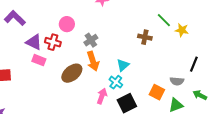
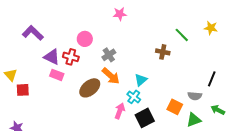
yellow star: (182, 30) -> (211, 28), moved
orange arrow: (93, 61) -> (111, 76), turned -30

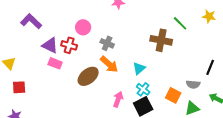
brown cross: (163, 52) -> (161, 40), size x1.5
gray cross: (109, 55) -> (107, 43), turned -32
red square: (23, 90) -> (19, 87), moved
cyan cross: (134, 97) -> (143, 89), moved

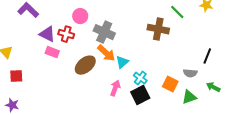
gray cross: (107, 43) -> (104, 32), size x1.5
cyan triangle: (139, 68) -> (122, 62), moved

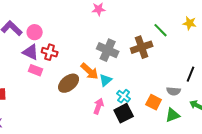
pink circle: (80, 16) -> (35, 32), moved
brown cross: (158, 29) -> (142, 47), turned -30
gray cross: (104, 32) -> (108, 50), moved

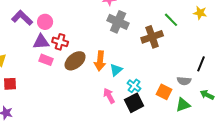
gray cross: (108, 50) -> (118, 22), moved
purple triangle: (31, 52) -> (41, 42), turned -30
orange arrow: (90, 71) -> (100, 61), turned 54
brown ellipse: (69, 83) -> (75, 61), moved
pink arrow: (99, 106) -> (109, 96), turned -49

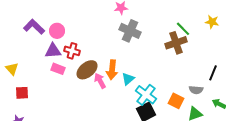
brown cross: (152, 37) -> (176, 43), moved
cyan cross: (134, 86) -> (146, 95), size x1.5
pink arrow: (109, 96) -> (100, 81), moved

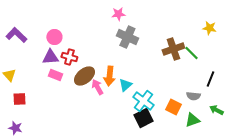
purple L-shape: (34, 27) -> (16, 35), moved
green line: (183, 29) -> (191, 53), moved

